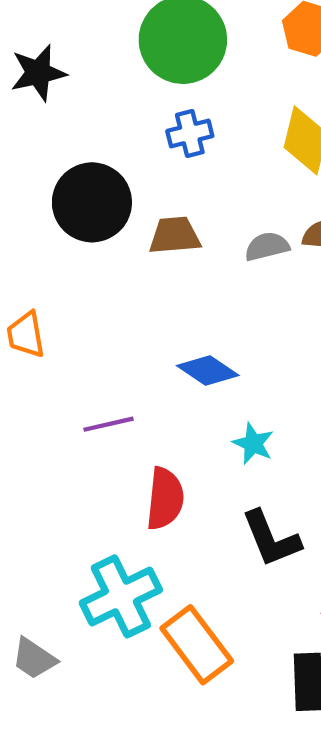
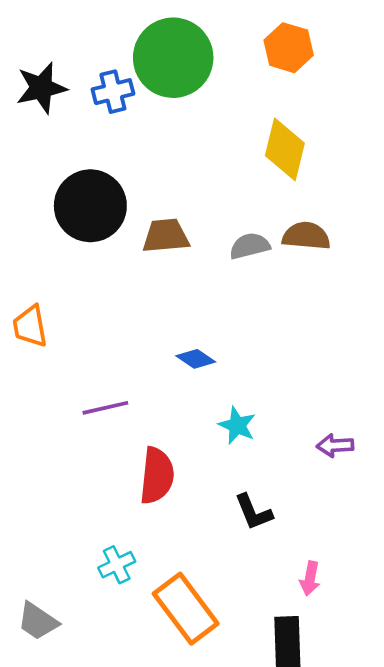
blue cross: (190, 133) -> (113, 92), moved
blue diamond: (208, 370) -> (196, 359), size x0.7
black L-shape: (271, 539) -> (253, 512), size x0.7
cyan cross: (121, 596) -> (117, 565), size x0.5

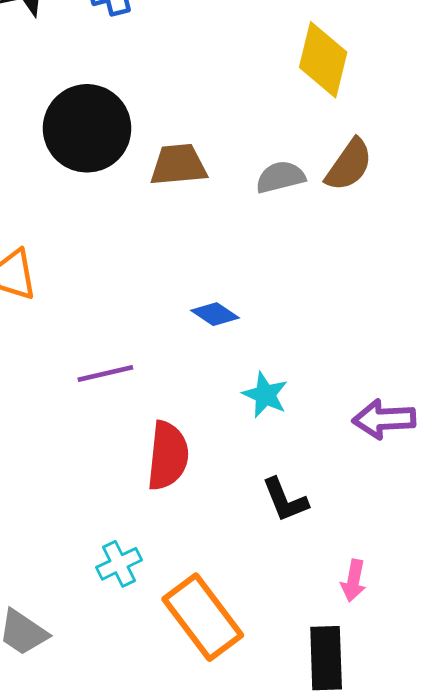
brown semicircle: (306, 236) -> (349, 165), turned 120
purple arrow: (335, 445) -> (384, 419), size x1.4

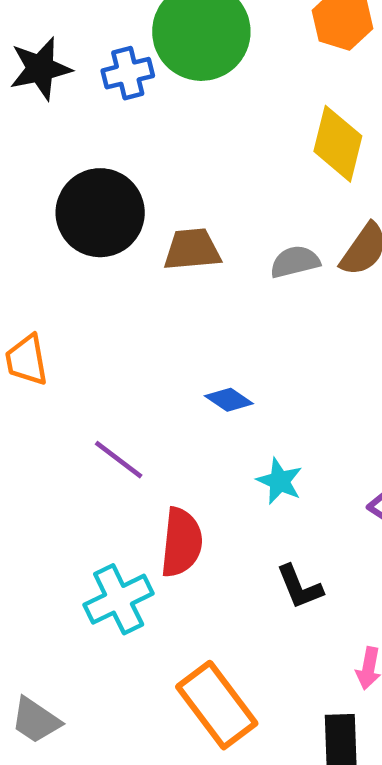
purple line: (105, 373) -> (119, 460), turned 50
cyan cross: (119, 564) -> (119, 599), moved, size x1.5

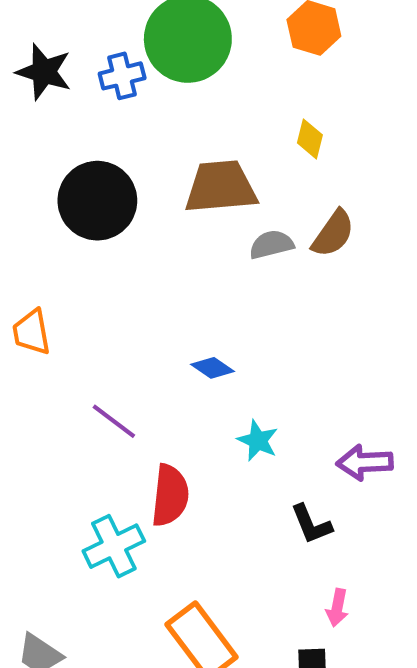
black star: (40, 69) -> (44, 72), turned 30
yellow diamond: (338, 144) -> (310, 139), size x0.6
brown trapezoid: (192, 250) -> (221, 187), moved, size x1.4
black L-shape: (300, 587) -> (311, 524), moved

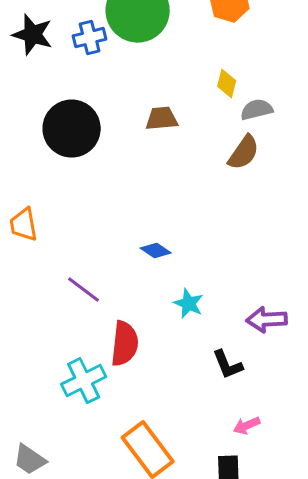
brown trapezoid: (221, 187) -> (162, 119), size x0.6
gray semicircle: (271, 245) -> (257, 110), moved
pink arrow: (337, 608) -> (247, 426), turned 56

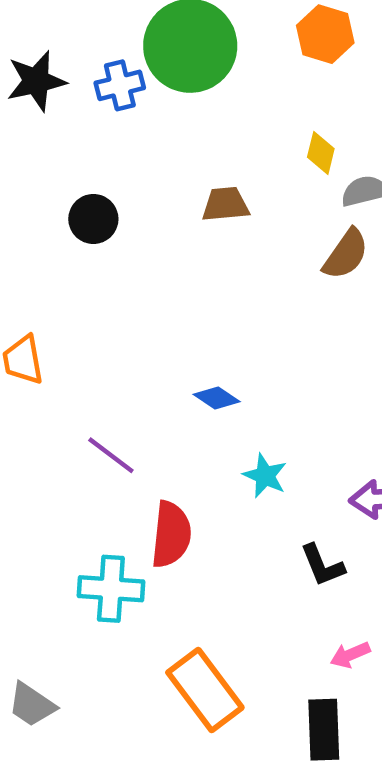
black star: (33, 35) -> (36, 81), turned -30
black circle: (72, 129) -> (93, 219), size x0.6
cyan cross: (84, 381) -> (111, 589), turned 30

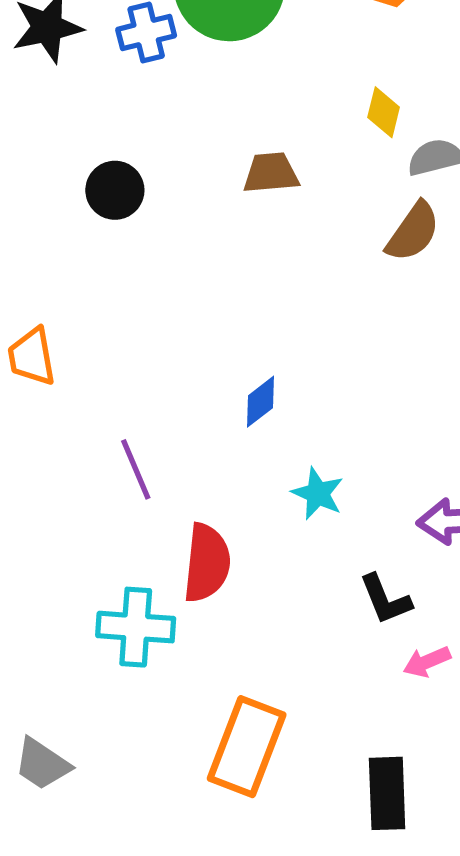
blue diamond: (217, 398) -> (261, 402), turned -72
purple line: (111, 455) -> (136, 469), turned 30
pink arrow: (350, 655) -> (427, 662), moved
orange rectangle: (205, 690) -> (247, 747), turned 58

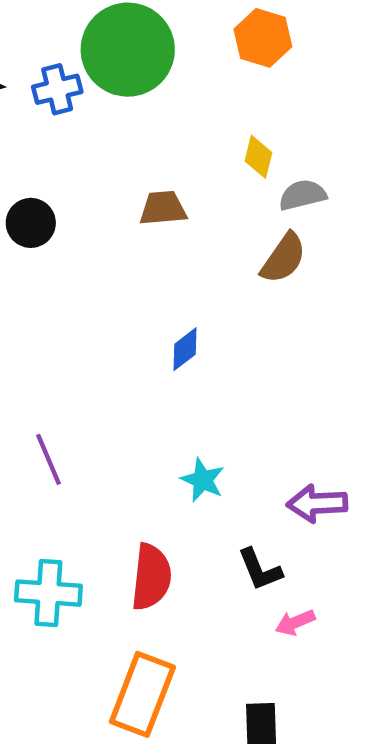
blue diamond: (261, 402) -> (185, 349), moved
red semicircle: (207, 563) -> (151, 577), moved

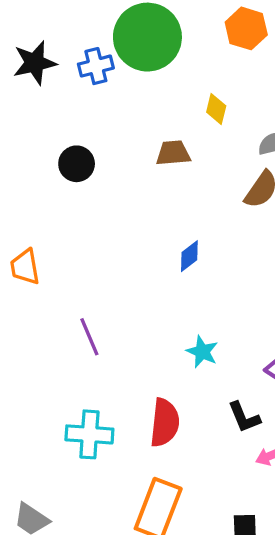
yellow diamond: (258, 157) -> (216, 109), moved

